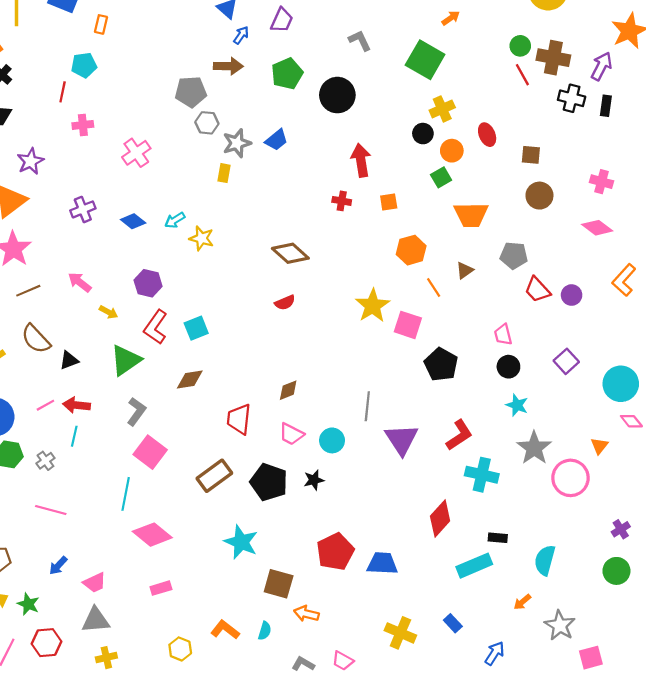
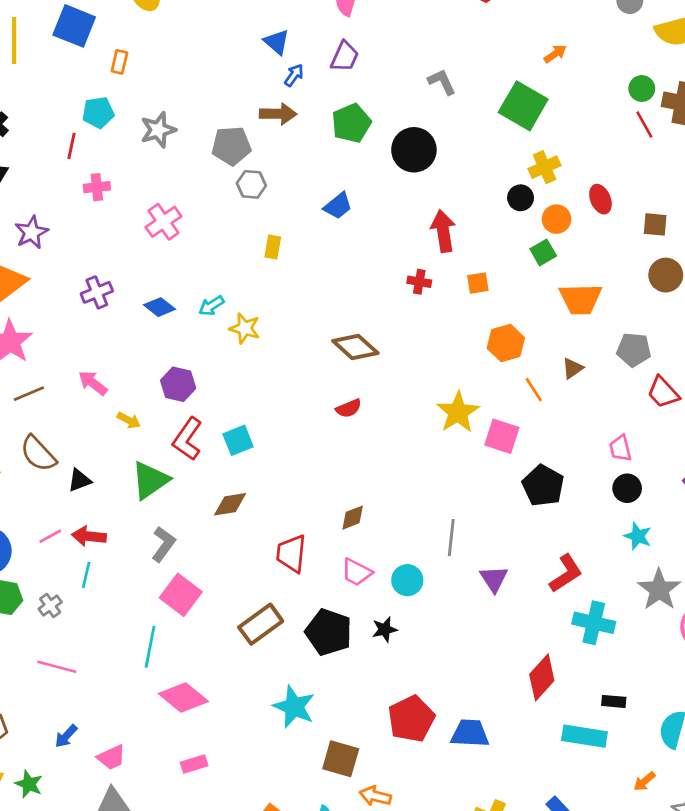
gray star: (237, 143) -> (158, 130), moved
purple triangle: (402, 439) -> (494, 579), size x0.7
cyan rectangle: (474, 566) -> (584, 736), turned 32

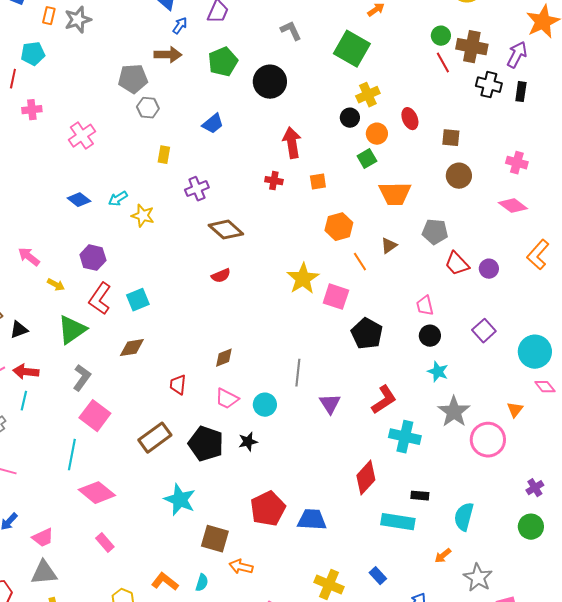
gray star: (158, 130) -> (78, 20), moved
purple cross: (97, 292) -> (197, 189), moved
red trapezoid: (291, 554) -> (178, 385), size x0.7
pink rectangle: (194, 764) -> (105, 543), turned 66

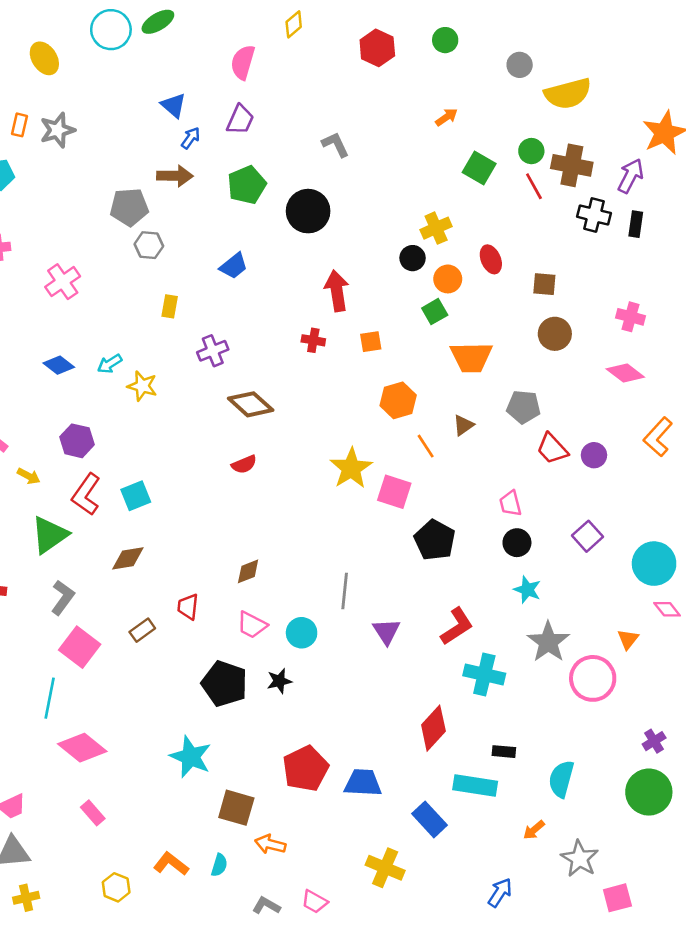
green square: (352, 49) -> (479, 168), moved, size x0.7
brown rectangle: (155, 438) -> (142, 630), moved, size x0.6
green circle: (531, 527) -> (649, 792), size x1.4
blue rectangle: (378, 576) -> (429, 819), moved, size x1.5

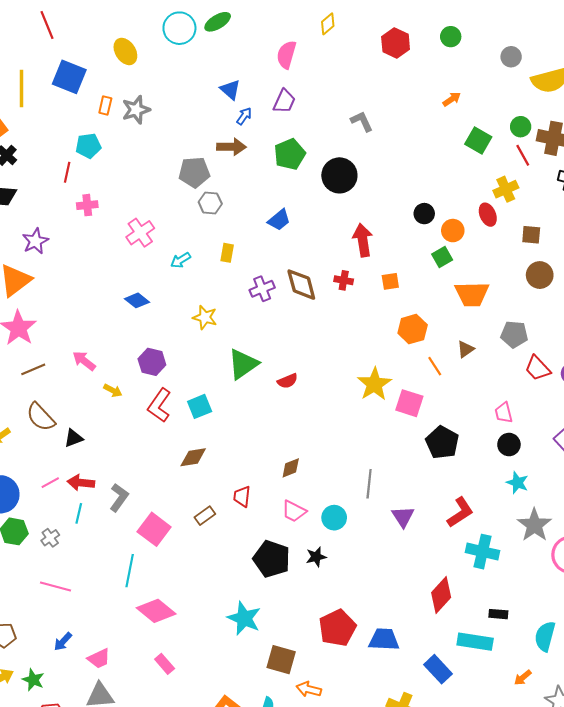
yellow cross: (436, 228) -> (506, 189), moved
cyan arrow: (110, 364) -> (181, 260), moved
brown diamond: (251, 404) -> (301, 285), moved, turned 33
green triangle: (50, 535) -> (243, 364), moved
gray L-shape: (63, 598) -> (119, 498), moved

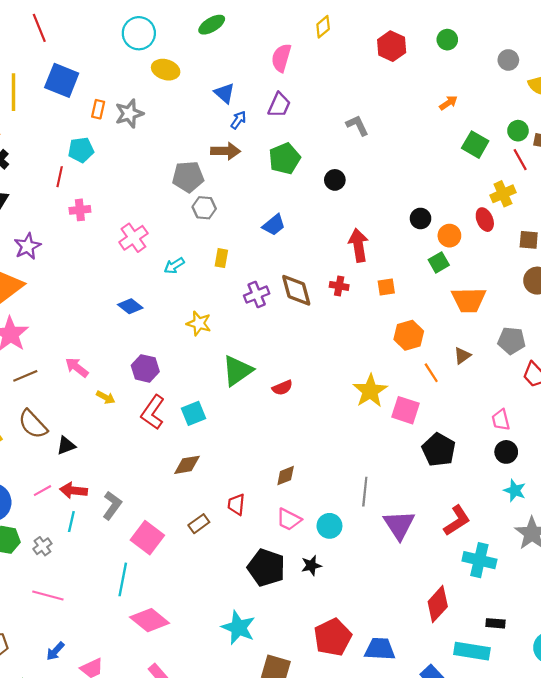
cyan circle: (179, 28) -> (139, 33), moved
yellow ellipse: (125, 51) -> (166, 70), moved, turned -40
black circle: (339, 175) -> (335, 180), size x0.6
purple triangle: (403, 517) -> (399, 525), size x1.4

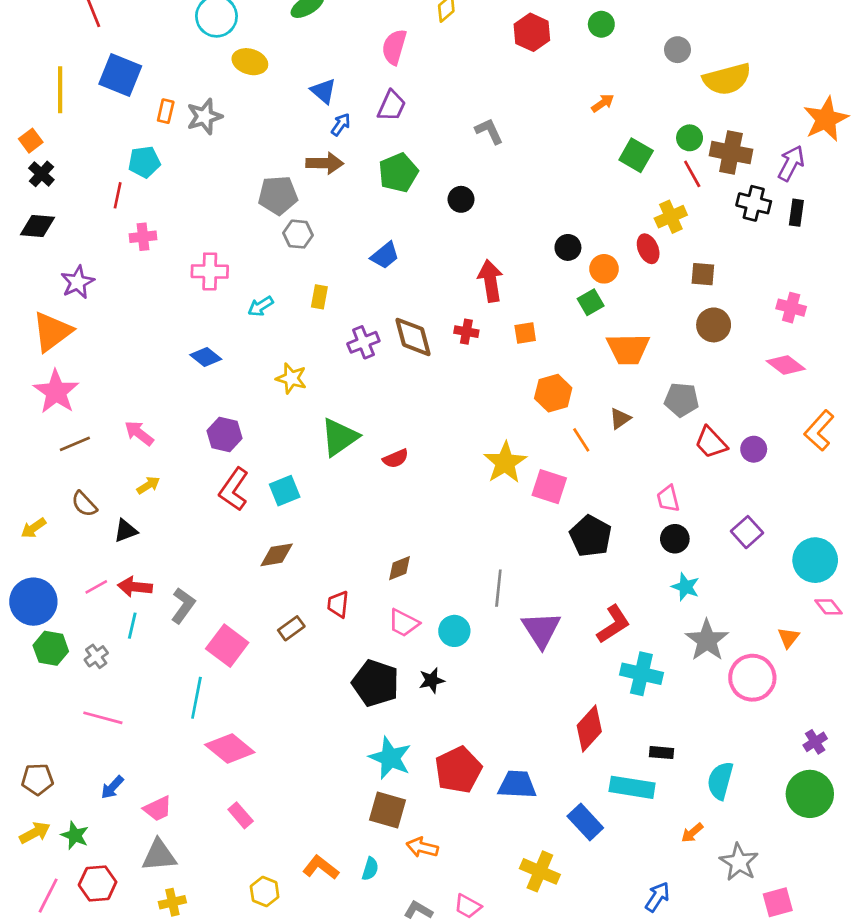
pink cross: (133, 238) -> (210, 271), turned 36
yellow arrow: (106, 397) -> (148, 485), moved, turned -60
brown semicircle: (33, 424) -> (84, 504), size x0.7
cyan star: (238, 628) -> (390, 758), moved

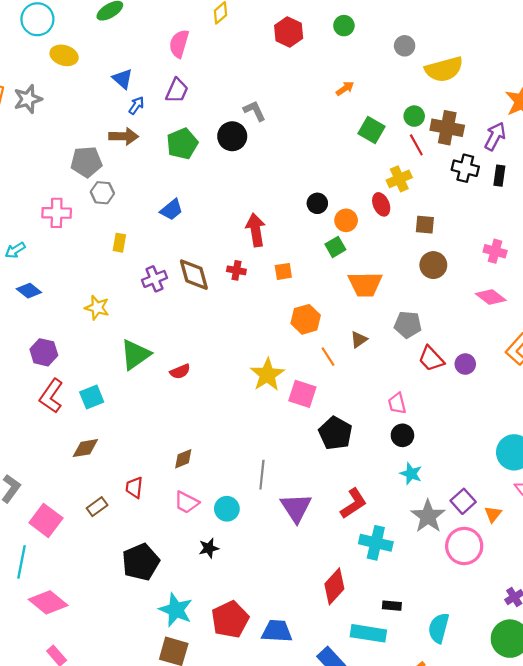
black circle: (461, 199) -> (232, 136), moved, size x1.4
pink cross: (210, 271) -> (57, 213), moved
cyan arrow: (261, 306) -> (15, 250), moved
purple square: (747, 532) -> (463, 501), moved
black pentagon: (376, 683) -> (141, 562), moved, turned 30

